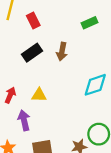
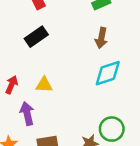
brown arrow: (62, 51) -> (101, 38), moved

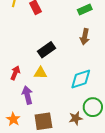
black rectangle: (36, 37) -> (46, 50), moved
cyan diamond: (108, 73) -> (81, 79), moved

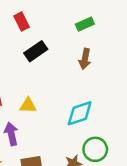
black rectangle: (46, 50) -> (36, 51), moved

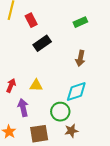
brown arrow: (85, 59) -> (80, 58), moved
green circle: (95, 149) -> (60, 112), moved

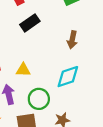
green circle: (60, 112) -> (39, 99), moved

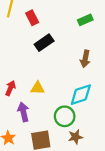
green circle: (39, 99) -> (65, 116), moved

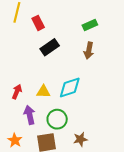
brown arrow: (85, 59) -> (89, 50), moved
cyan diamond: (81, 95) -> (70, 87), moved
green circle: (65, 116) -> (57, 119), moved

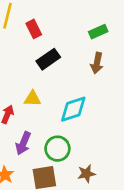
yellow triangle: (43, 92) -> (32, 99), moved
purple arrow: (30, 115) -> (23, 143), turned -144

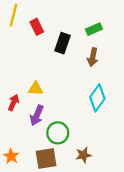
black rectangle: (48, 59) -> (62, 43), moved, turned -36
cyan diamond: (73, 109) -> (97, 98), moved, turned -36
purple arrow: (23, 143) -> (37, 115), moved

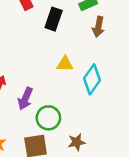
brown arrow: (93, 57) -> (98, 27), moved
yellow triangle: (36, 89) -> (65, 64), moved

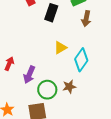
yellow triangle: (65, 64) -> (60, 48), turned -32
brown star: (77, 142) -> (69, 87), moved

